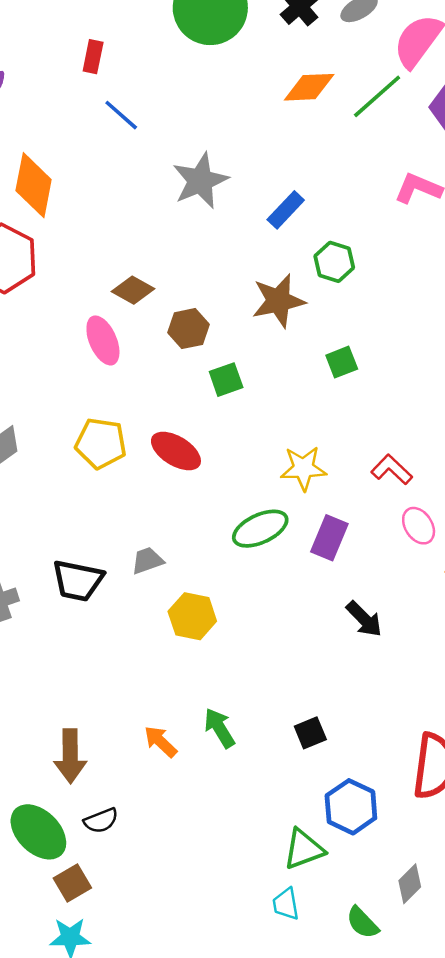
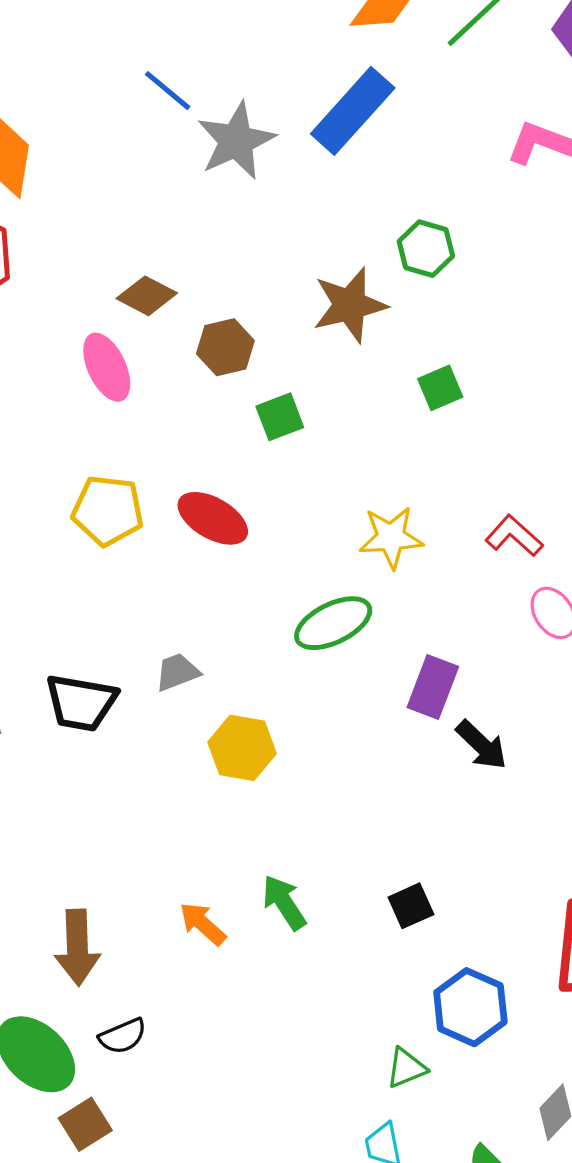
blue line: (121, 115) -> (168, 91), moved
blue rectangle: (286, 210) -> (353, 111), moved, size x1.6
purple rectangle: (329, 538) -> (433, 687), moved
green triangle: (304, 849) -> (406, 1068), size x0.7

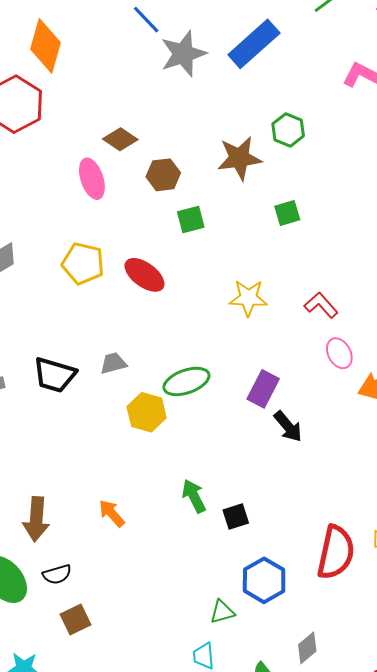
green ellipse: (333, 623) -> (186, 381), moved
green arrow: (284, 903) -> (194, 496), moved
brown square: (85, 1124) -> (76, 619), moved

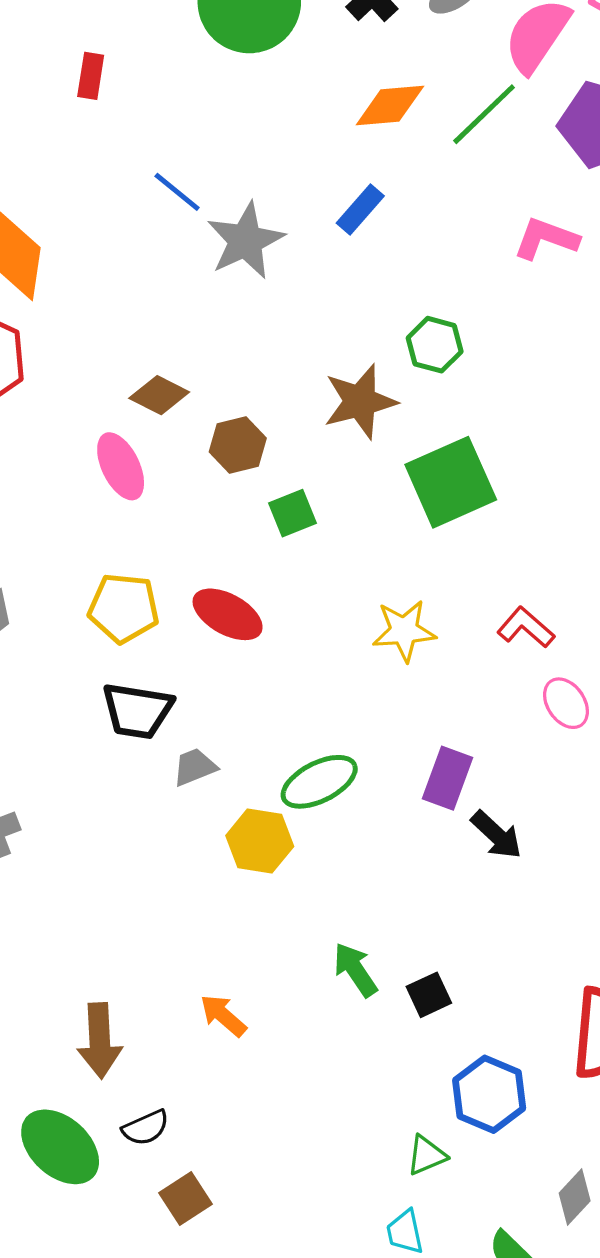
blue rectangle: (254, 44) -> (360, 209), size x0.6
green square: (287, 213) -> (451, 482), size x2.0
black trapezoid: (55, 375) -> (137, 711), moved

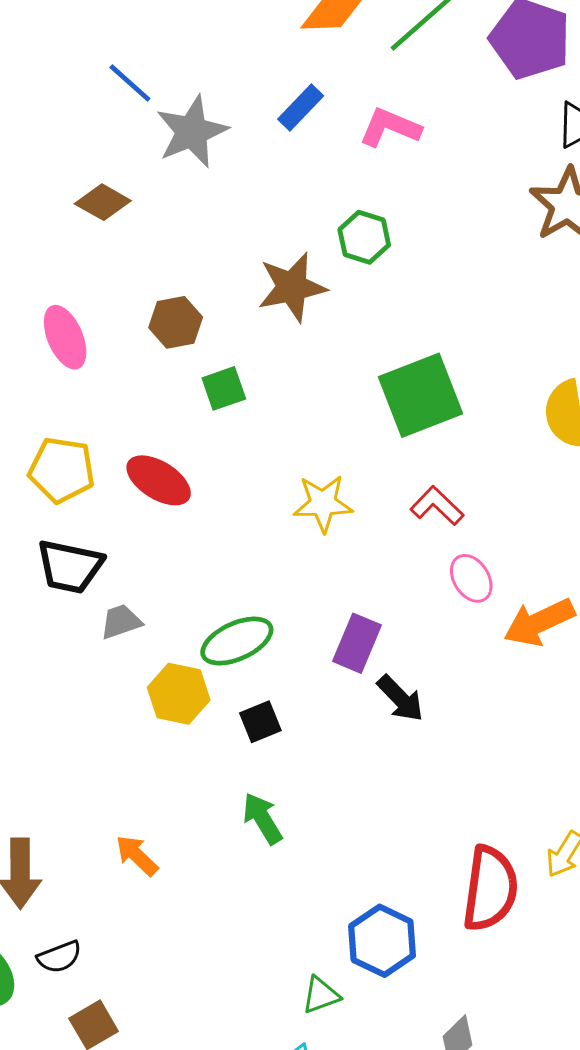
pink L-shape: (546, 239) -> (390, 127), moved
brown diamond: (159, 395) -> (103, 202), moved
green square: (451, 482) -> (421, 395), moved
black square: (429, 995) -> (260, 722), moved

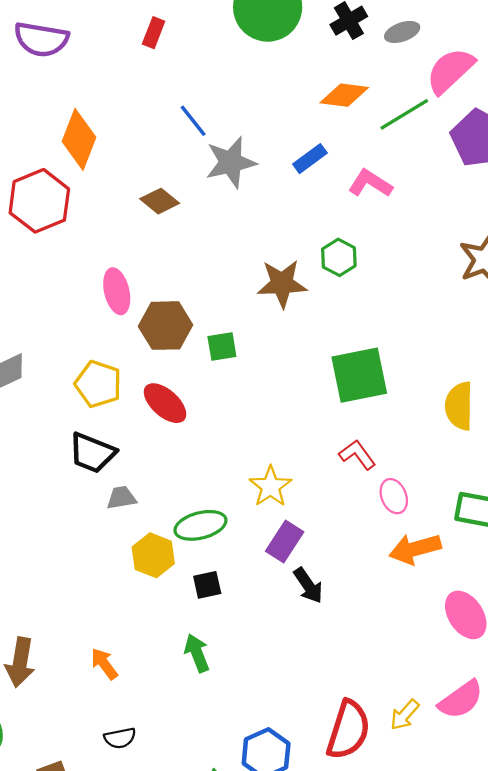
brown hexagon: (176, 322) -> (165, 326), moved, size x1.4
yellow star: (323, 503) -> (270, 486), moved, turned 30
pink ellipse: (471, 578) -> (394, 496), moved
black semicircle: (59, 957) -> (120, 738), moved

